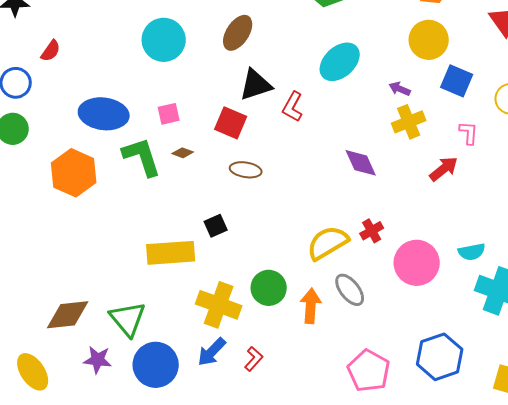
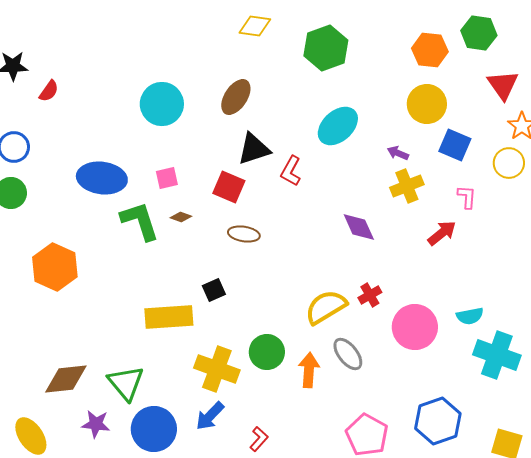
red semicircle: (51, 51) -> (49, 91), moved
orange hexagon: (74, 173) -> (55, 267), moved
red L-shape: (254, 359) -> (259, 439), moved

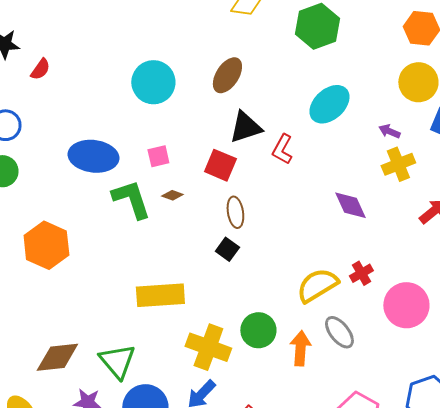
brown ellipse: (244, 234) -> (235, 212), turned 72
black square: (214, 290) -> (227, 249), moved, turned -30

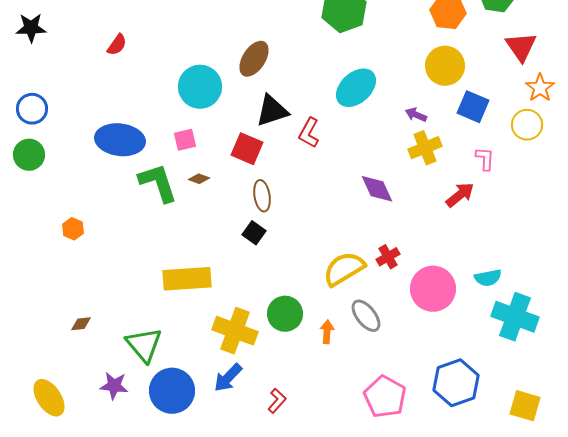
red semicircle: (40, 69) -> (117, 45), moved
cyan circle: (153, 82) -> (200, 87), moved
orange hexagon: (46, 245) -> (73, 229), size x0.5
orange arrow: (300, 348) -> (327, 332), size x0.7
brown diamond: (57, 357) -> (81, 324), moved, size x0.5

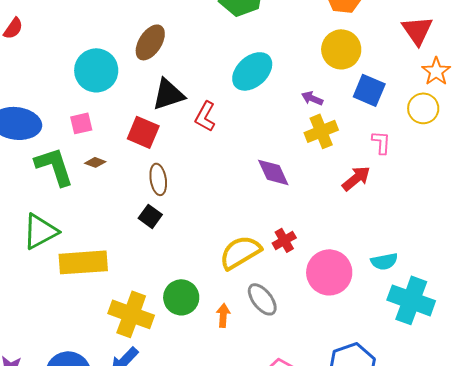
green triangle: (144, 345) -> (40, 231), moved, turned 42

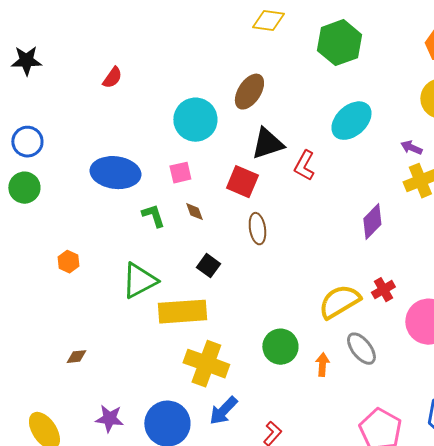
brown diamond: (95, 162) -> (194, 212), turned 50
green L-shape: (54, 166) -> (153, 216), size x0.6
purple diamond: (273, 172) -> (372, 222), turned 69
black square: (150, 216) -> (208, 266), moved
yellow cross: (131, 314) -> (206, 364), moved

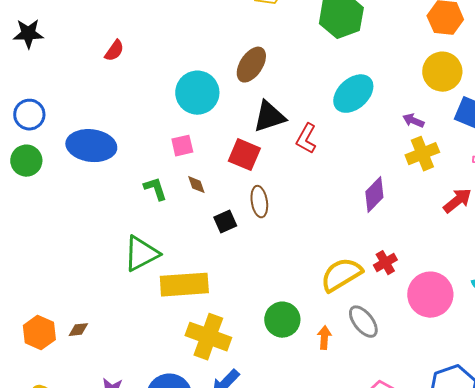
blue ellipse: (115, 173) -> (91, 146), moved
orange hexagon: (68, 262) -> (39, 333), moved, size x1.5
black square: (208, 266) -> (225, 222), moved, turned 30

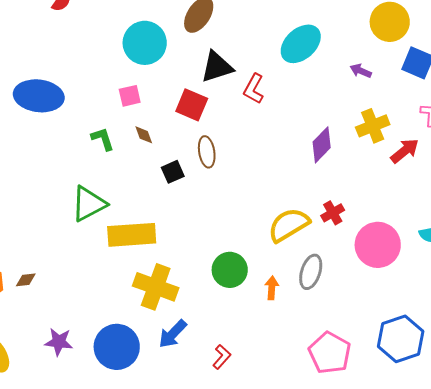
yellow cross: (422, 154) -> (373, 126), moved
gray ellipse: (363, 322) -> (311, 272), turned 56

